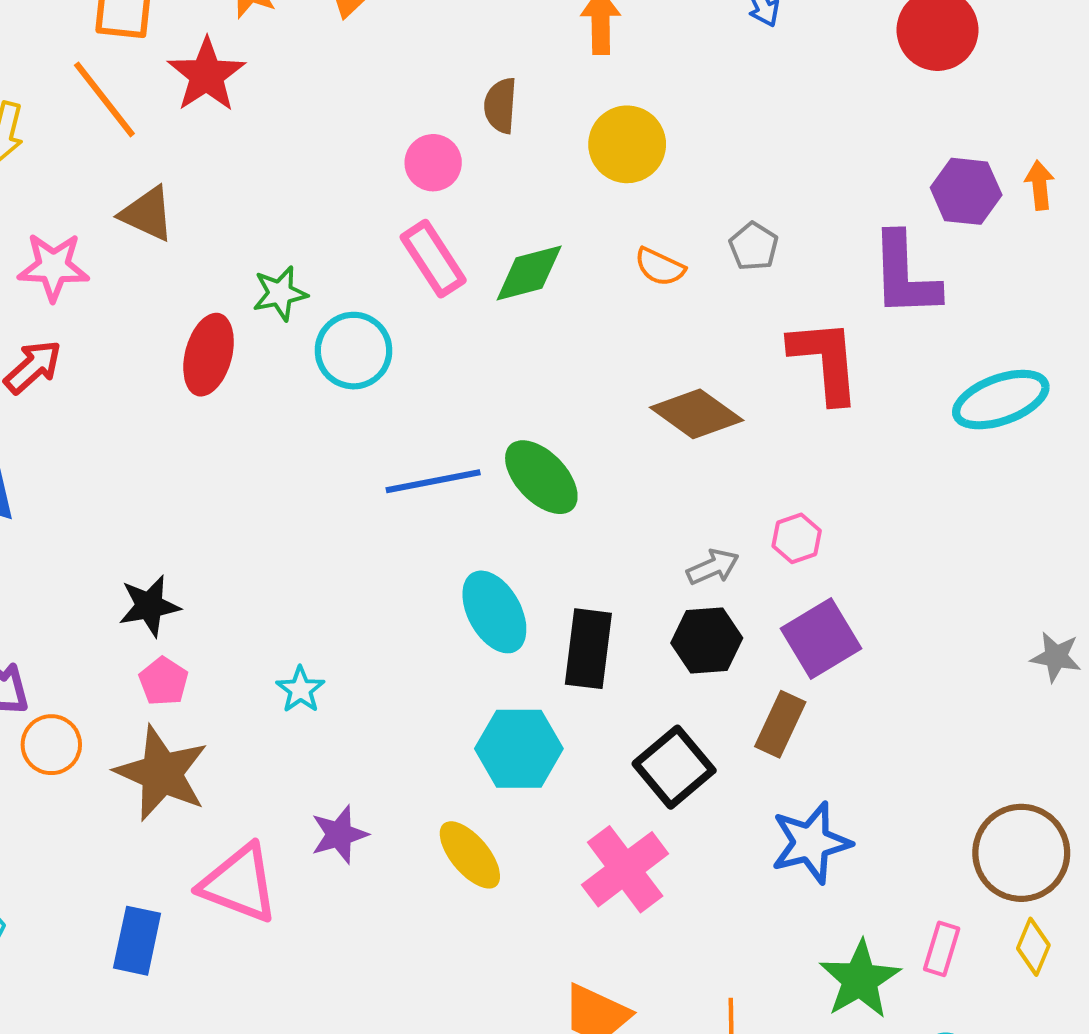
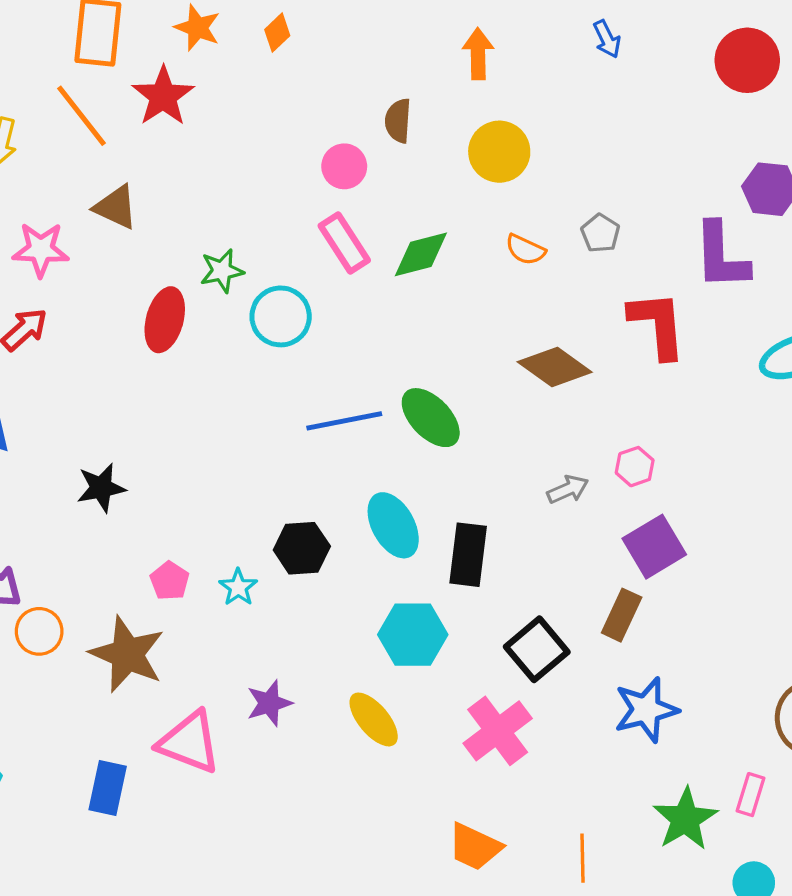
black star: (149, 606) -> (101, 488), moved
black hexagon: (707, 641) -> (302, 548), moved
pink pentagon: (164, 681) -> (170, 581), moved

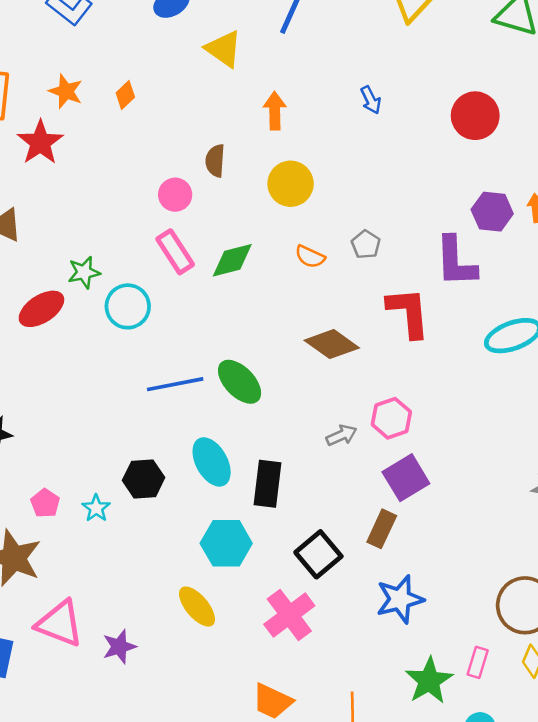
red ellipse: (165, 320) -> (41, 309), turned 42
pink hexagon: (635, 467) -> (391, 418), size x1.4
purple star: (269, 703) -> (119, 647), moved

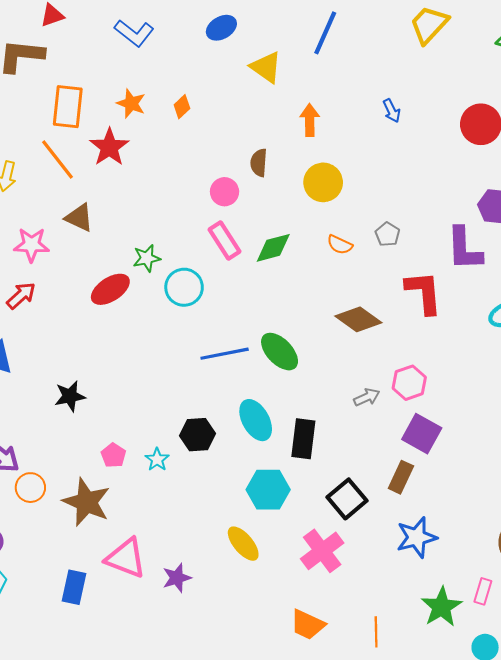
purple square: (406, 478) -> (422, 434), turned -30

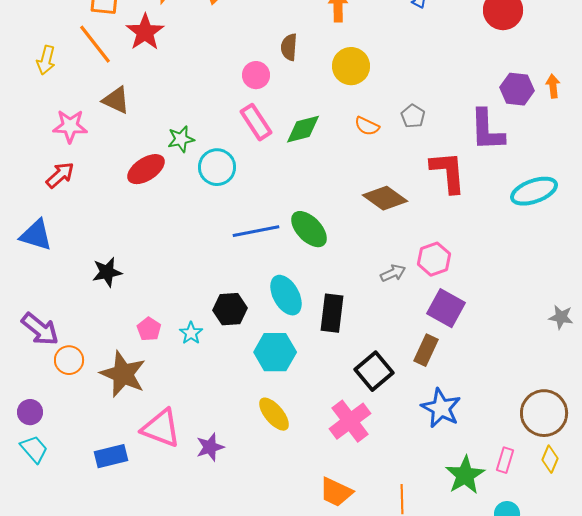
cyan hexagon: (268, 490) -> (275, 352), moved
blue star: (417, 537) -> (441, 408), turned -30
blue rectangle: (74, 587) -> (111, 456), turned 64

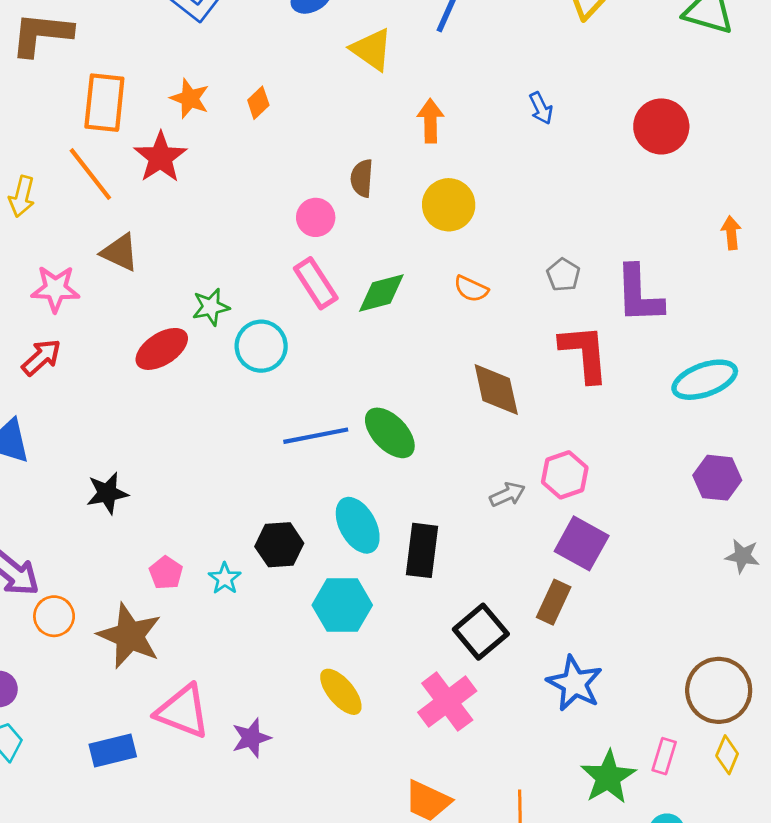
purple hexagon: (517, 89) -> (717, 478), moved
gray pentagon: (413, 116) -> (563, 275), moved
brown diamond: (385, 198) -> (496, 390), turned 42

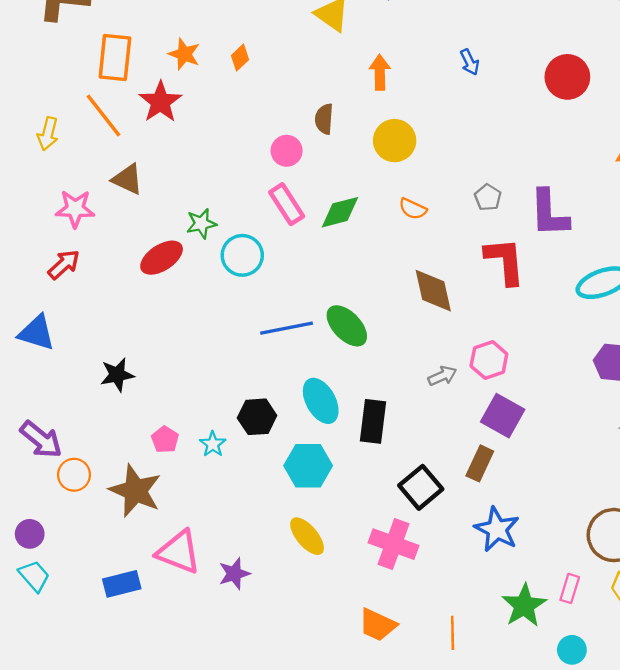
pink cross: (447, 702) -> (393, 544), turned -33

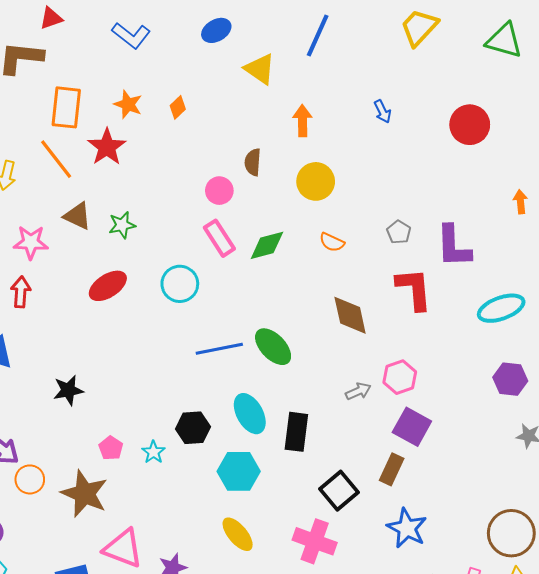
green star: (201, 224) -> (122, 225), moved
red arrow: (64, 264) -> (21, 292), turned -44

